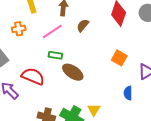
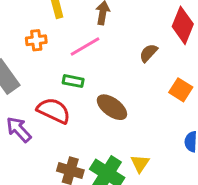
brown semicircle: (83, 25) -> (148, 53), moved
green rectangle: (55, 55) -> (73, 81), moved

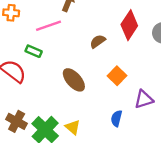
brown ellipse: (112, 107) -> (74, 80), moved
yellow triangle: (140, 163) -> (73, 127), turned -35

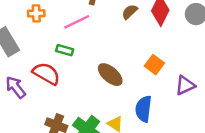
brown semicircle: (98, 41) -> (130, 12), moved
blue semicircle: (116, 118) -> (143, 109), moved, size x1.5

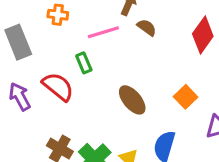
brown semicircle: (130, 12) -> (147, 27), moved, turned 70
green rectangle: (65, 50) -> (84, 63), turned 42

